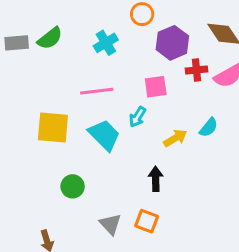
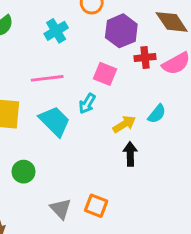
pink square: (156, 87) -> (105, 74), turned 30
black arrow: (156, 179) -> (130, 154), moved

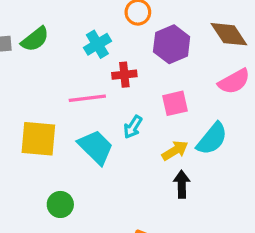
red cross: (145, 58) -> (124, 75), moved
pink square: (105, 74) -> (175, 103), moved, turned -35
cyan semicircle: (157, 114) -> (212, 139), size x1.5

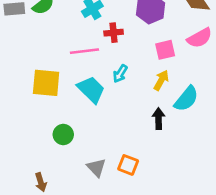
pink square: (175, 103) -> (165, 50), moved
cyan semicircle: (212, 139) -> (186, 99), moved
yellow arrow: (175, 151) -> (161, 80), moved, turned -30

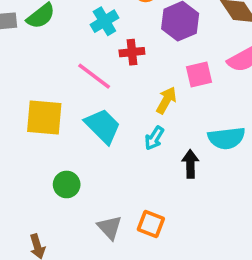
pink line: (84, 51) -> (94, 76), turned 44
cyan arrow: (120, 74) -> (154, 138), moved
yellow arrow: (161, 80) -> (166, 100), moved
cyan semicircle: (186, 99) -> (226, 138), turned 44

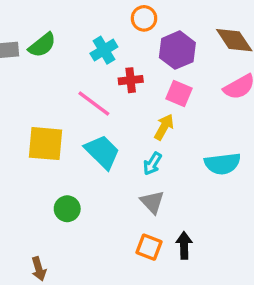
pink square: (199, 74) -> (179, 94), moved, turned 36
black arrow: (190, 164) -> (184, 245), moved
gray triangle: (110, 227) -> (152, 202), moved

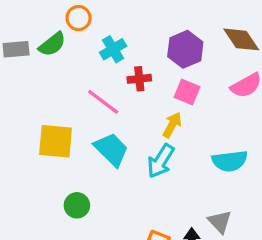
orange circle: (144, 18) -> (79, 18), moved
cyan arrow: (152, 164) -> (161, 161), size x1.5
gray triangle: (152, 202) -> (220, 222), moved

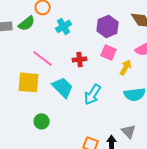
red cross: (139, 79) -> (80, 59), moved
pink line: (103, 102) -> (43, 58), moved
yellow arrow: (172, 125) -> (126, 67), moved

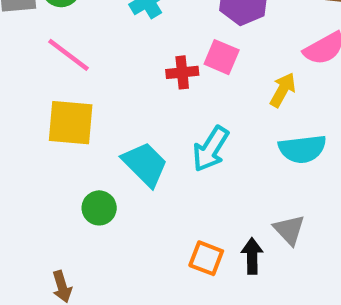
pink square: (109, 52) -> (222, 57), moved
pink line: (43, 58) -> (69, 55), moved
cyan trapezoid: (63, 87) -> (145, 164), moved

